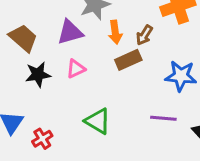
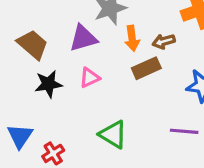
brown arrow: (144, 35) -> (164, 41), turned 42

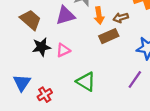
pink triangle: (89, 78) -> (63, 50), moved
purple line: (184, 131) -> (135, 79), turned -60

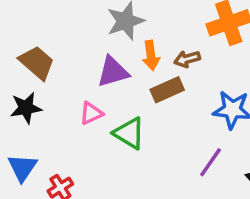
purple triangle: (65, 15) -> (113, 72), moved
black star: (41, 47) -> (26, 108), moved
green triangle: (86, 82) -> (129, 133), moved

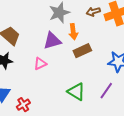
brown arrow: (187, 59) -> (93, 12), moved
green triangle: (129, 133) -> (76, 92), moved

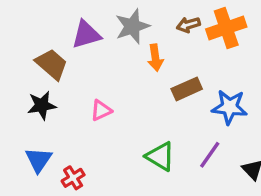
purple triangle: (52, 41) -> (86, 35), moved
brown rectangle: (82, 51) -> (187, 89), moved

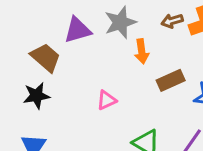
pink triangle: (101, 110) -> (107, 100), moved

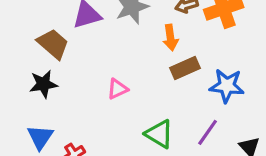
orange arrow: (142, 51) -> (171, 37), moved

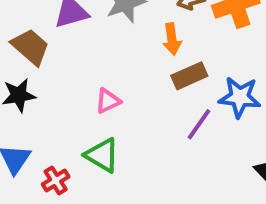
purple line: (208, 132) -> (199, 124), moved
green triangle: (159, 134) -> (102, 155), moved

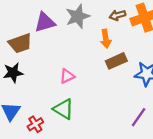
brown trapezoid: (30, 47) -> (20, 43), turned 120
purple line: (199, 124) -> (139, 117), moved

